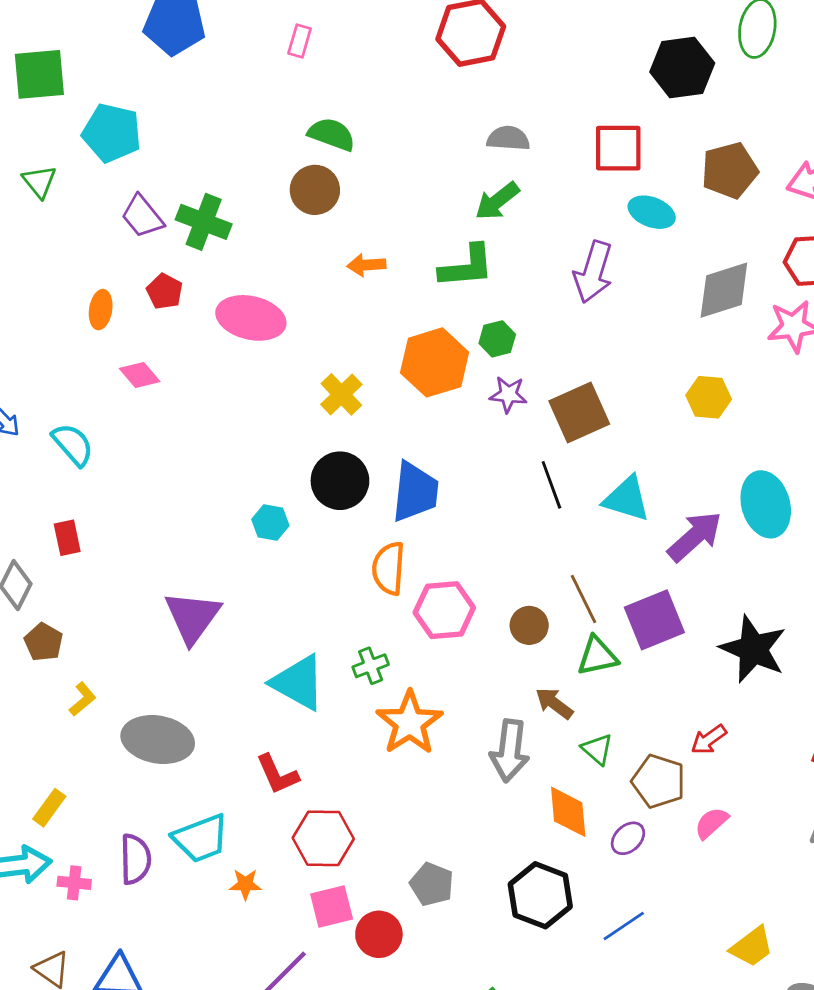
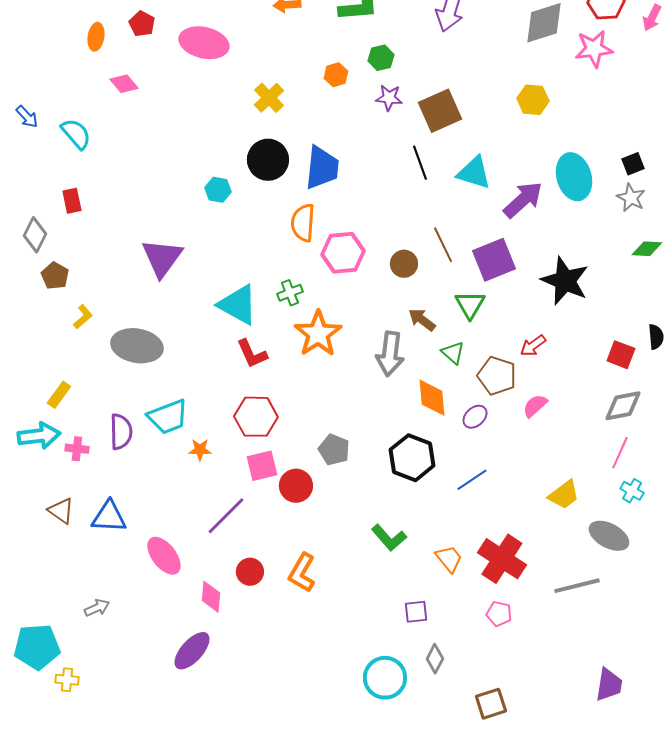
orange hexagon: (435, 362) -> (336, 75), size x0.5
green triangle: (597, 656) -> (470, 305), moved, turned -48
red L-shape: (277, 774) -> (252, 354), moved

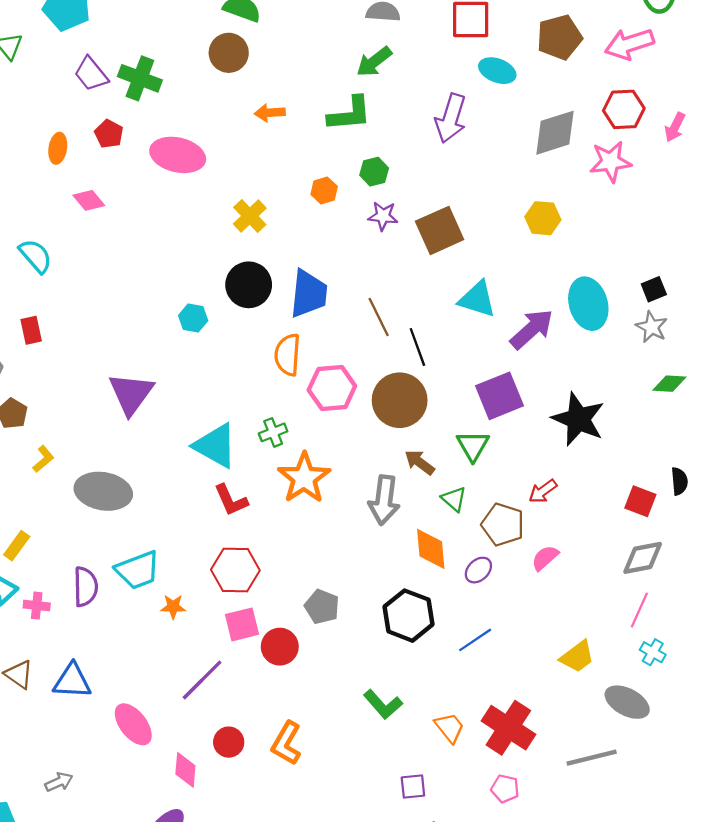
black line: (420, 163) -> (417, 347), moved
brown line: (443, 245) -> (379, 317), moved
brown circle: (404, 264) -> (400, 400), size x1.8

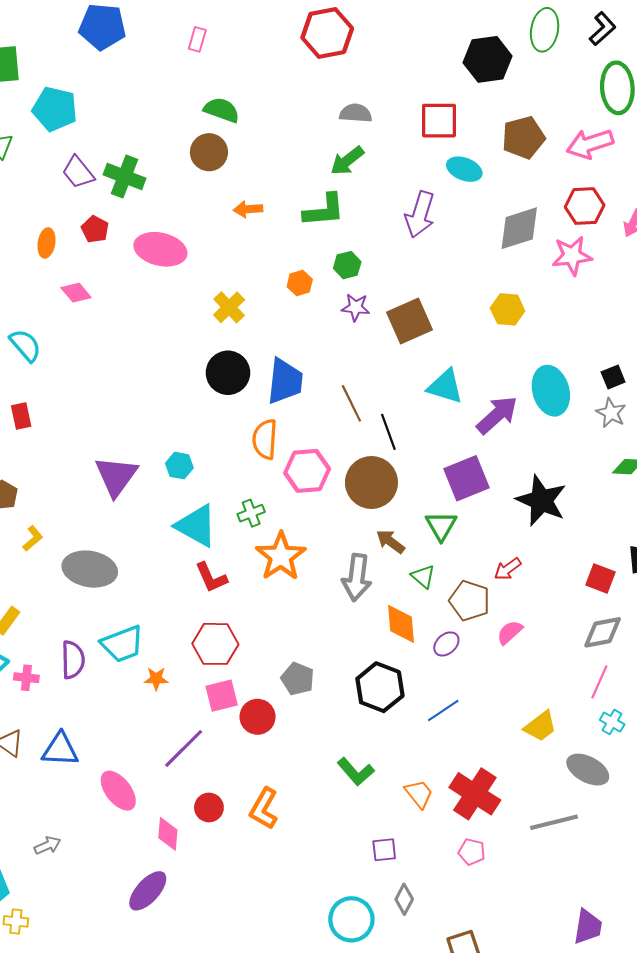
cyan hexagon: (193, 318) -> (179, 466), moved

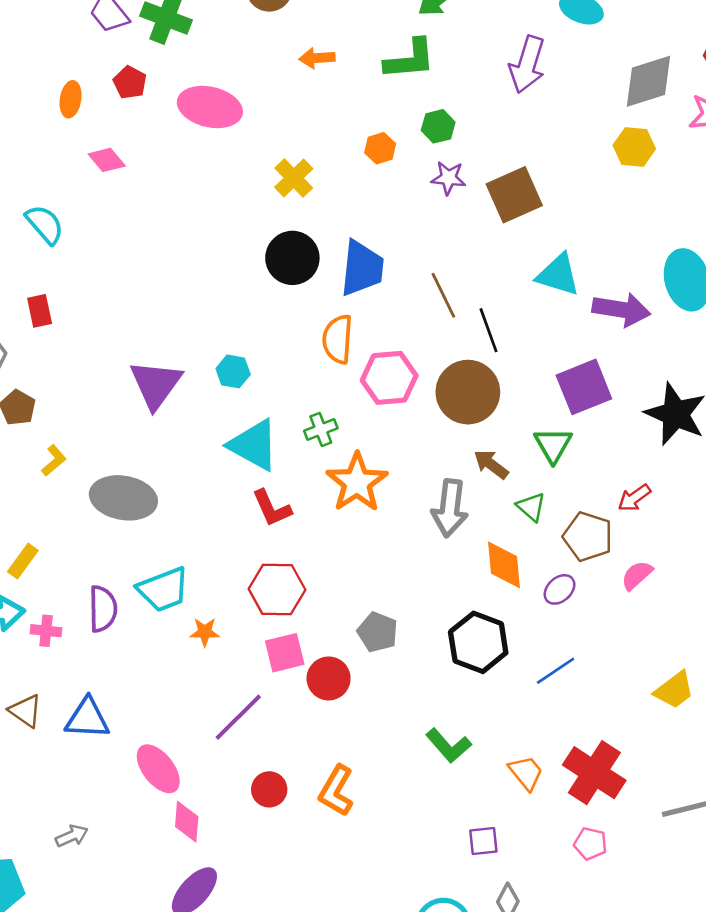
yellow hexagon: (508, 309) -> (634, 147), moved
purple arrow: (497, 415) -> (621, 310), turned 51
pink diamond: (168, 834) -> (187, 822), moved

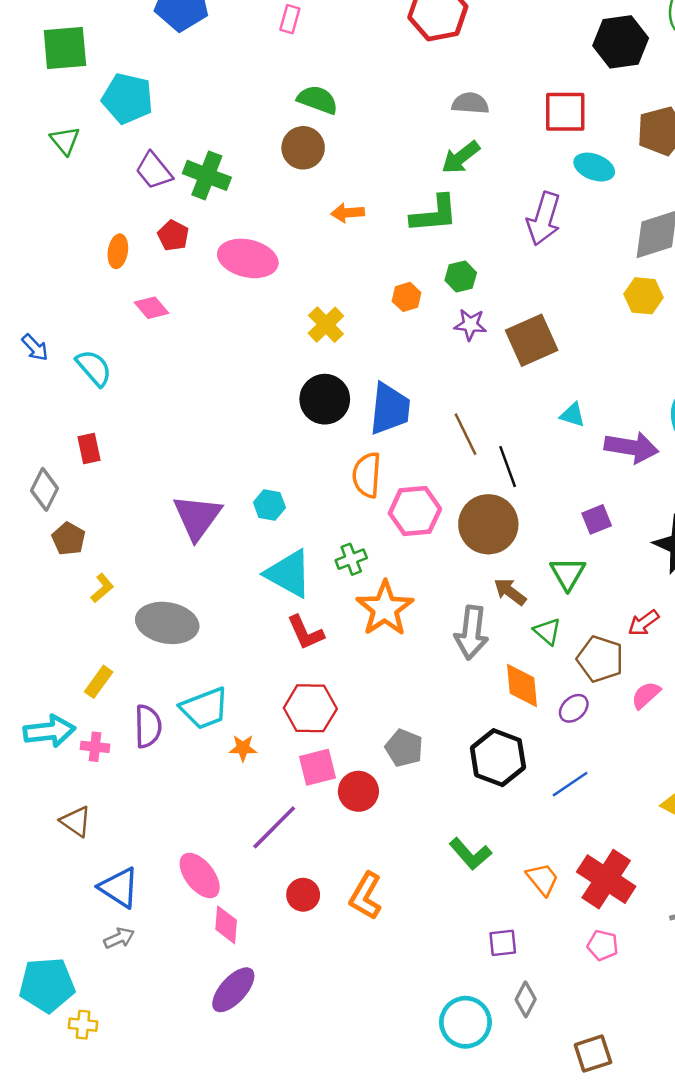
cyan triangle: (558, 275) -> (573, 415), size x0.6
purple square: (584, 387) -> (597, 519), size x0.6
yellow rectangle: (23, 561) -> (99, 682), moved
blue triangle: (87, 718) -> (119, 888), moved, turned 30

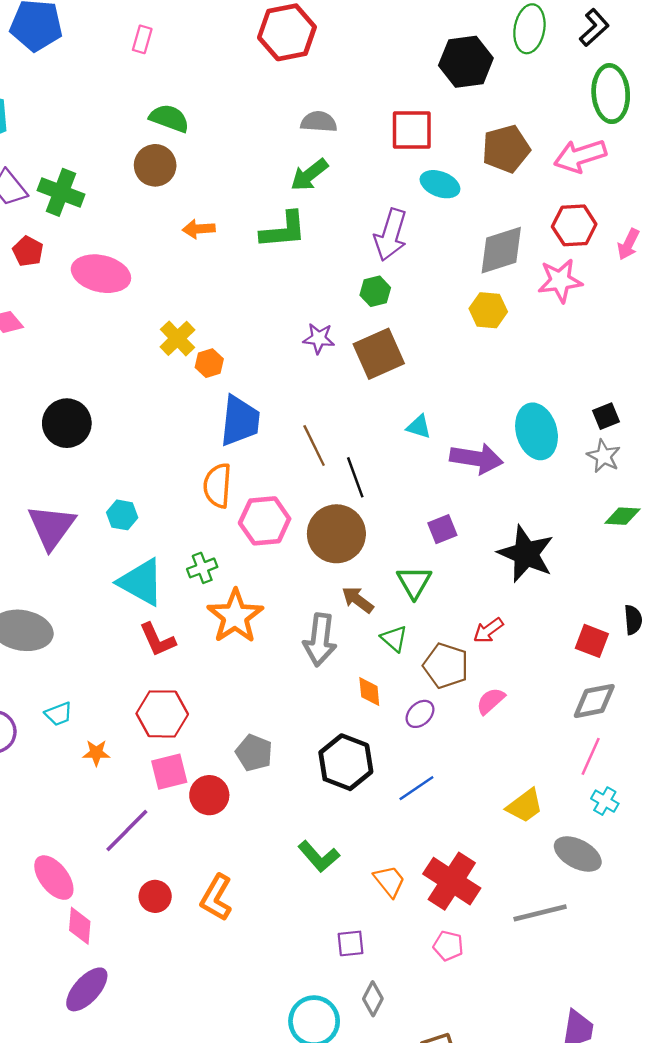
green hexagon: (461, 277) -> (375, 291), moved
orange hexagon: (407, 297) -> (209, 363), moved
black circle: (325, 399) -> (67, 423), moved
orange diamond: (522, 685) -> (369, 692), size x0.7
cyan trapezoid: (204, 708) -> (59, 714), size x0.6

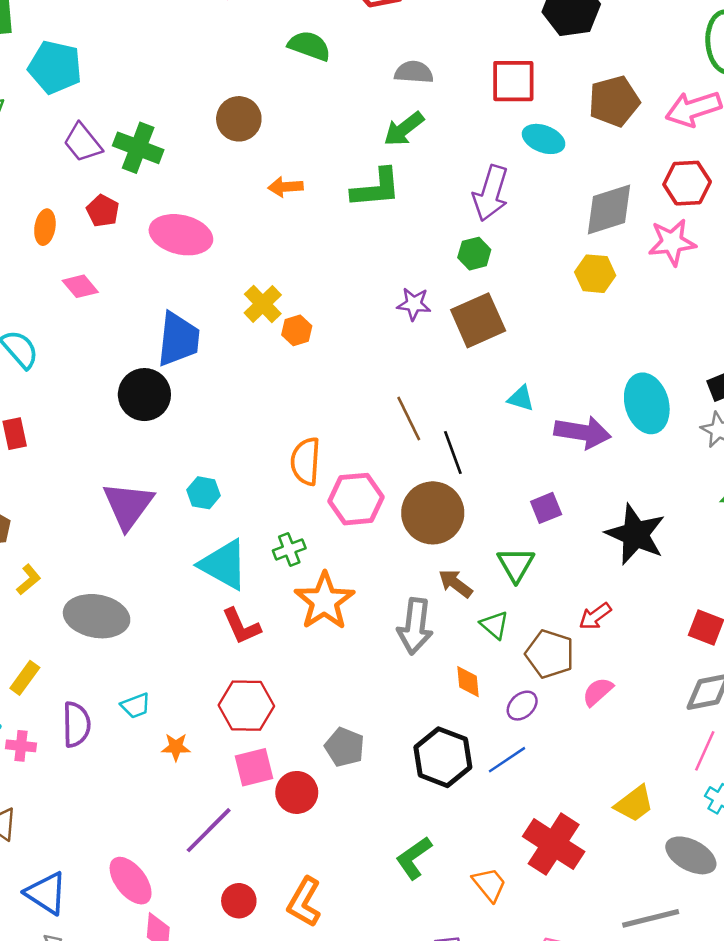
green semicircle: (169, 118) -> (309, 46), moved
blue trapezoid: (240, 421) -> (178, 339), moved
blue line: (416, 788) -> (507, 760), moved
green L-shape: (319, 856) -> (414, 858), turned 96
red cross: (452, 881) -> (554, 844), moved

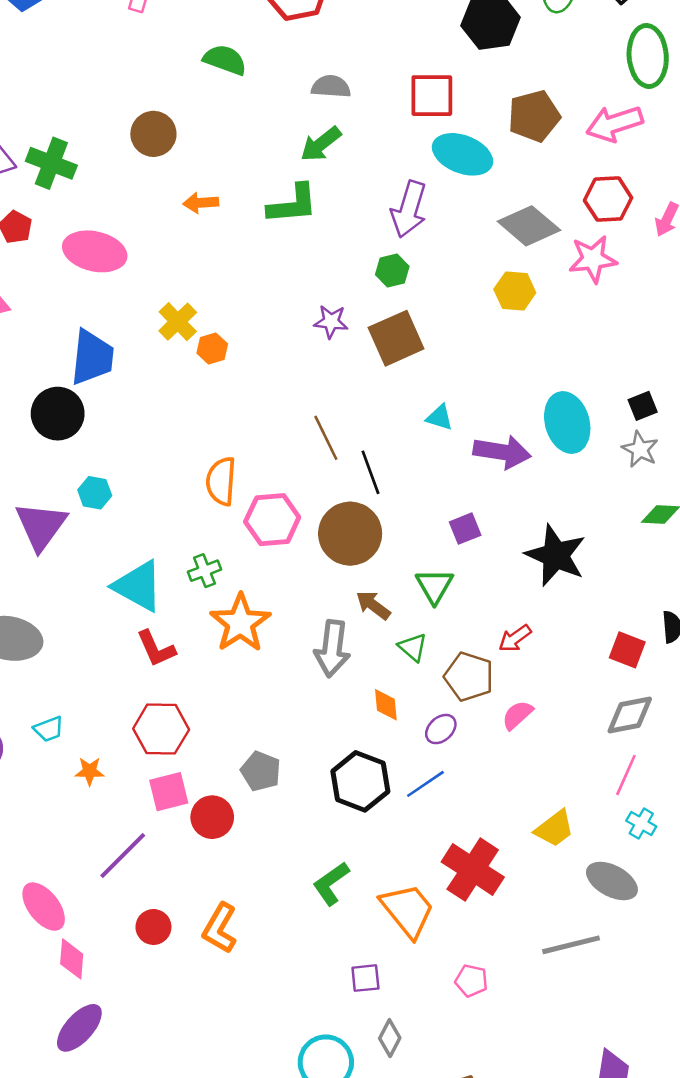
cyan ellipse: (544, 139) -> (462, 154), size x1.4
gray diamond: (609, 209) -> (529, 226), turned 58
cyan hexagon: (204, 493) -> (95, 493), moved
orange trapezoid: (489, 884) -> (408, 910), size x1.6

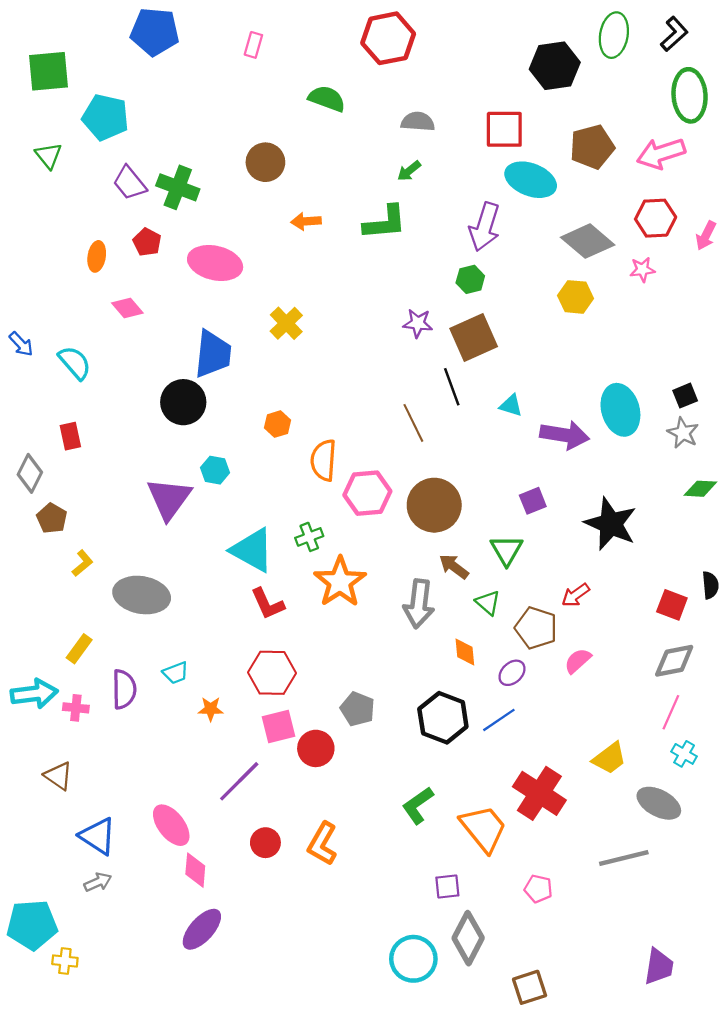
green arrow: (321, 144) -> (409, 171), size x0.7
pink star: (593, 259) -> (642, 270), size x0.6
orange hexagon: (212, 348) -> (277, 424), moved
black line: (371, 472) -> (452, 387), moved
gray diamond: (390, 1038) -> (468, 938), size x1.6

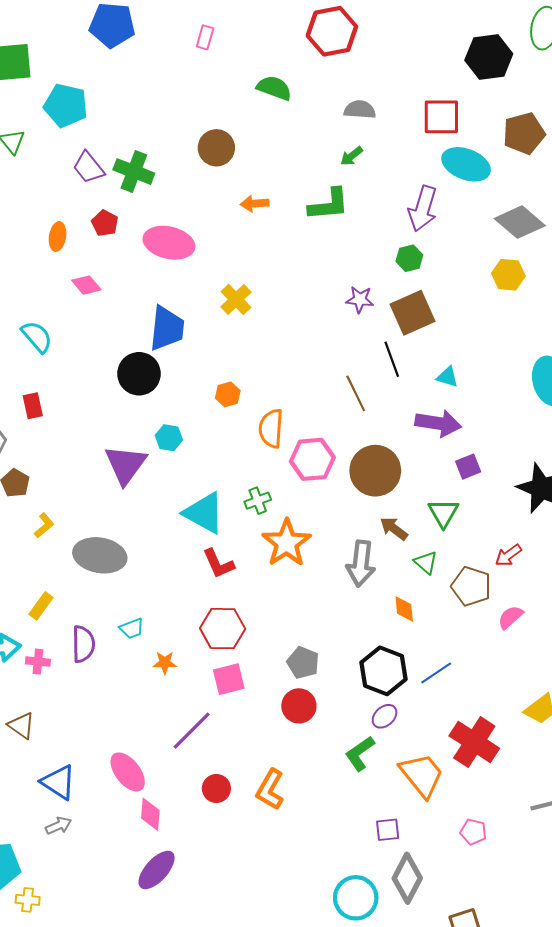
purple arrow: (565, 435) -> (438, 423), moved
purple ellipse: (512, 673) -> (385, 716), moved
red circle: (316, 748) -> (299, 706), moved

